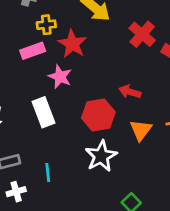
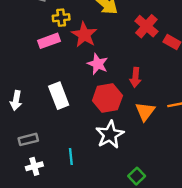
pink star: (60, 77) -> (98, 64), moved
red arrow: (130, 92) -> (135, 77), turned -102
cyan line: (48, 173) -> (71, 157), moved

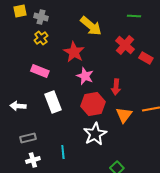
yellow cross: (61, 18) -> (41, 38), moved, turned -32
pink rectangle: (49, 41) -> (40, 71), moved, turned 42
white arrow: (16, 101) -> (18, 106), turned 84

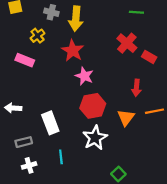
gray cross: (41, 17) -> (51, 12), moved
yellow arrow: (91, 26) -> (76, 19), moved, turned 55
pink rectangle: (40, 71) -> (25, 60), moved
red arrow: (116, 87) -> (136, 88), moved
white rectangle: (53, 102) -> (50, 123), moved

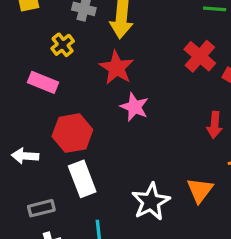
red hexagon: (93, 106) -> (72, 133), moved
orange triangle: (126, 118) -> (200, 190), moved

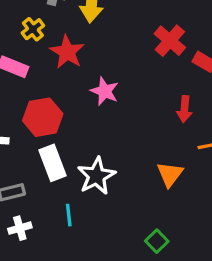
red star: (117, 68) -> (67, 52), moved
white star: (151, 202) -> (96, 176), moved

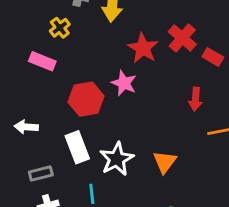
red star: (67, 52) -> (143, 48), moved
red hexagon: (43, 117) -> (86, 99), moved
orange triangle: (170, 174) -> (165, 162), moved

